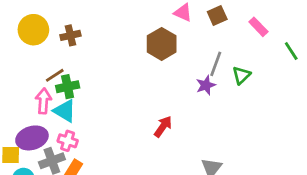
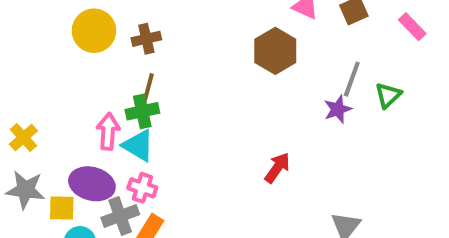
brown line: (55, 75) -> (148, 87), moved, turned -42
purple ellipse: (32, 138) -> (92, 184), turned 32

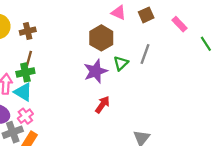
green triangle: (388, 95) -> (121, 63), moved
purple star: (338, 109) -> (96, 71), moved, size x1.5
pink cross: (142, 188) -> (25, 116), turned 35

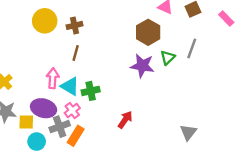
purple star: (96, 71) -> (142, 66), turned 30
green cross: (25, 72) -> (91, 91), moved
red arrow: (102, 105) -> (125, 120), moved

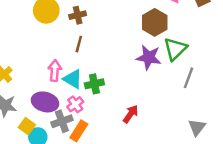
gray line: (192, 48) -> (188, 78), moved
green triangle: (168, 58) -> (175, 49), size x1.5
yellow square: (26, 122) -> (27, 126), moved, turned 35

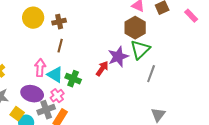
brown hexagon: (155, 22) -> (135, 28), moved
purple star: (149, 57) -> (118, 57), turned -30
green cross: (94, 84) -> (73, 79), turned 35
red arrow: (131, 114) -> (102, 69), moved

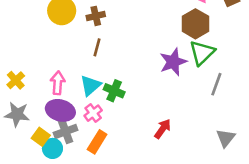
pink arrow: (40, 68) -> (58, 83), moved
red arrow: (102, 69) -> (163, 129), moved
cyan triangle: (55, 75) -> (91, 85), turned 48
gray cross: (46, 110) -> (66, 131), moved

